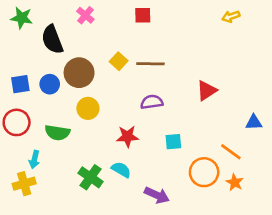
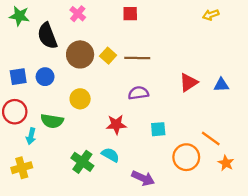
brown circle: (79, 73) -> (80, 54), moved
blue triangle: (254, 122) -> (221, 85), moved
cyan arrow: (34, 159) -> (31, 136), moved
orange star: (235, 182) -> (226, 163), moved

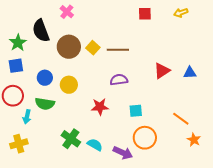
red square: (130, 14) -> (145, 14), moved
green star: (19, 16) -> (18, 43), moved, turned 30
blue circle: (45, 77) -> (45, 78), moved
cyan semicircle: (110, 155) -> (95, 145), moved
orange circle: (186, 157) -> (145, 138), moved

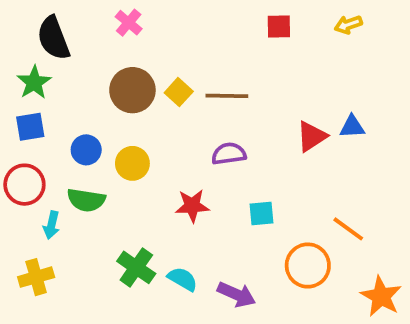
black semicircle: (41, 31) -> (53, 38), moved
blue triangle: (190, 73) -> (352, 127), moved
orange circle: (145, 138) -> (308, 266), moved
orange star: (194, 140) -> (381, 296), moved, size x1.5

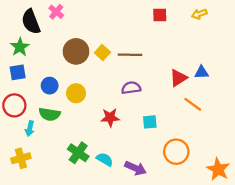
pink cross: (129, 23) -> (56, 12), moved
orange line: (348, 229) -> (193, 104), moved

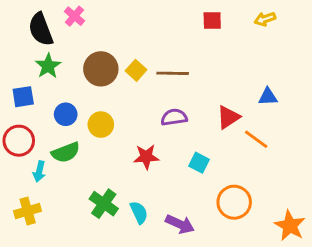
green star: (20, 47) -> (48, 66), moved
red triangle: (178, 78) -> (228, 117), moved
green semicircle: (50, 114) -> (66, 152), turned -30
cyan square: (150, 122) -> (199, 163), turned 32
cyan semicircle: (105, 159) -> (139, 212), turned 35

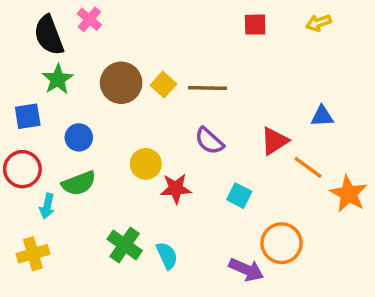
purple semicircle: (174, 117) -> (209, 141), turned -130
yellow circle: (101, 125) -> (146, 164), moved
purple arrow: (180, 224) -> (246, 270), moved
orange star: (290, 226) -> (349, 194), moved

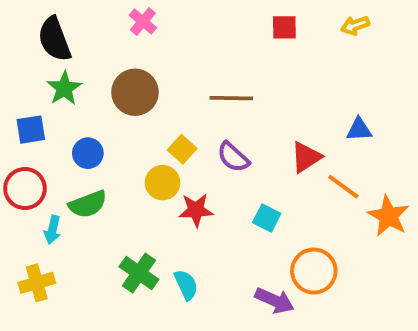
pink cross: (89, 19) -> (143, 21), moved
yellow square: (163, 85) -> (182, 149), moved

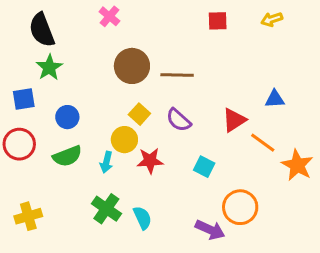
brown circle: (135, 92) -> (132, 66), moved
cyan arrow: (52, 230) -> (106, 162), moved

